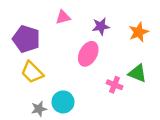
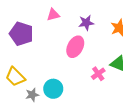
yellow trapezoid: (32, 72) -> (15, 77), moved
pink cross: (115, 85) -> (98, 74), turned 32

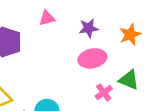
pink ellipse: (75, 47) -> (92, 58), moved, turned 50

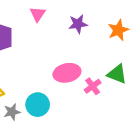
pink triangle: (47, 18) -> (38, 14), turned -42
pink ellipse: (92, 58) -> (67, 73), moved

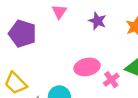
purple star: (78, 24) -> (97, 21), turned 30

